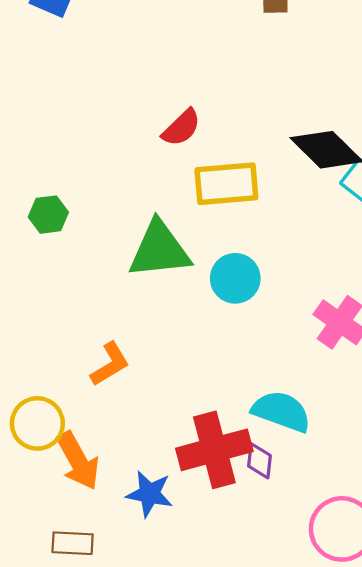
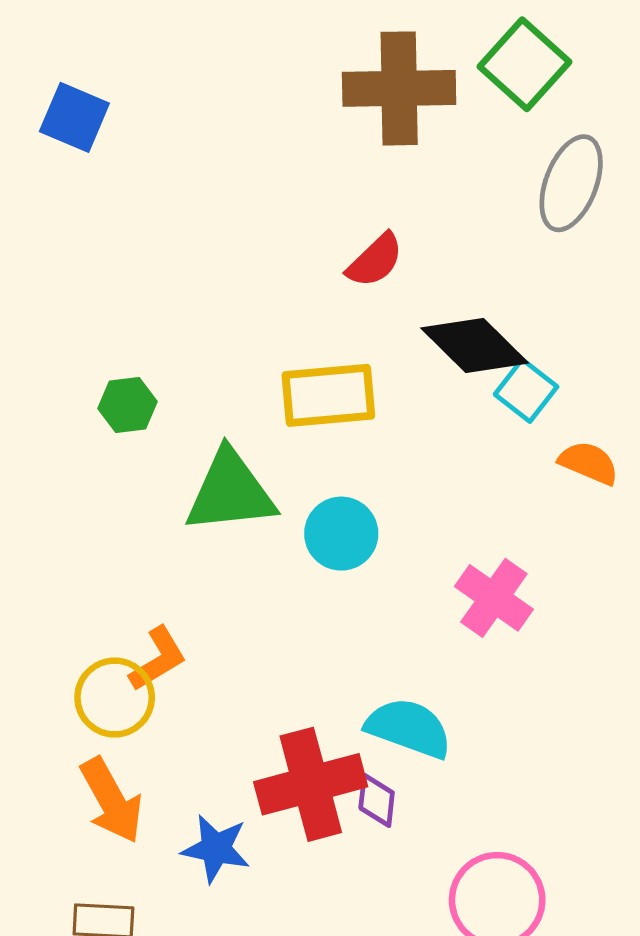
red semicircle: (181, 128) -> (375, 260), moved
green hexagon: (48, 215) -> (128, 405), moved
yellow circle: (37, 423) -> (115, 698), moved

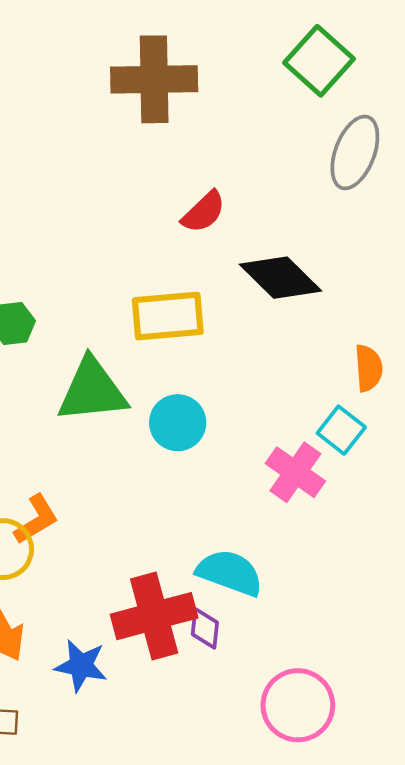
brown cross: (399, 88) -> (154, 79), moved
cyan square: (526, 391) -> (341, 430), moved
orange semicircle: (589, 463) -> (369, 368), turned 63

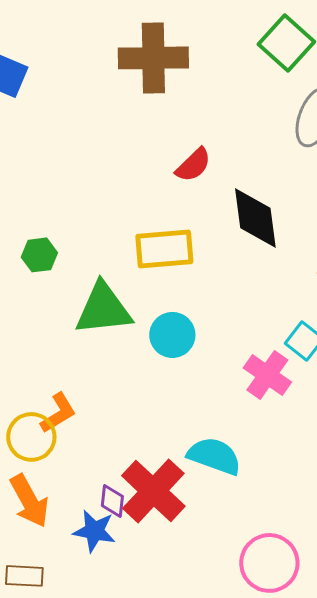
black diamond: (281, 278) -> (255, 218), turned 38
red cross: (154, 616) -> (153, 491), turned -32
purple diamond: (205, 628) -> (112, 501), moved

